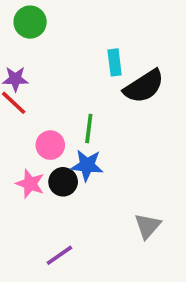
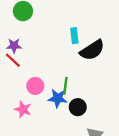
green line: (89, 129) -> (65, 86), moved
black circle: (63, 182) -> (78, 107), moved

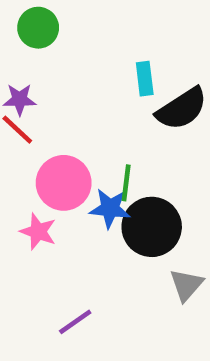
pink circle: (35, 86) -> (64, 183), size x1.5
black circle: (78, 107) -> (152, 227), size x1.6

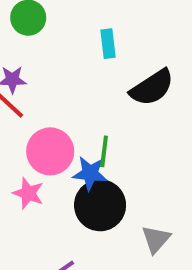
cyan rectangle: (145, 79) -> (108, 44), moved
black circle: (152, 227) -> (100, 205), moved

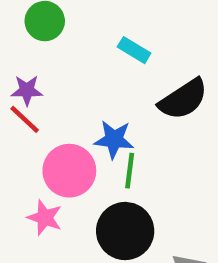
cyan rectangle: (108, 44) -> (134, 50), turned -52
blue star: (90, 173) -> (114, 139), moved

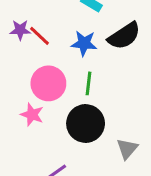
red line: (25, 119) -> (39, 36), moved
blue star: (114, 139) -> (84, 43), moved

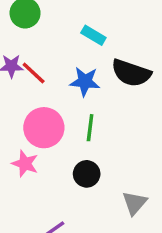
black semicircle: (124, 36) -> (131, 73), turned 52
black circle: (86, 124) -> (87, 174), size x0.6

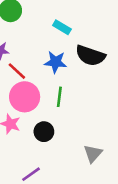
red line: (34, 73) -> (17, 71), moved
black circle: (87, 174) -> (44, 132), moved

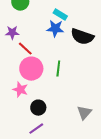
blue star: (56, 62) -> (55, 29), moved
black circle: (44, 132) -> (38, 108), moved

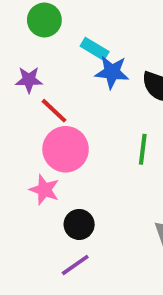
cyan rectangle: (60, 15) -> (95, 49), moved
green line: (58, 69) -> (143, 149), moved

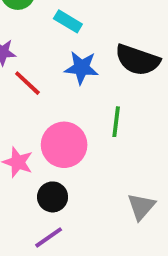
blue star: (112, 72) -> (81, 68), moved
pink circle: (66, 149) -> (64, 145), moved

